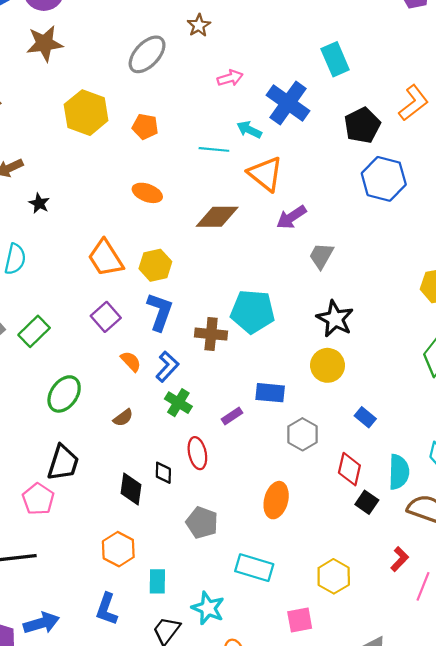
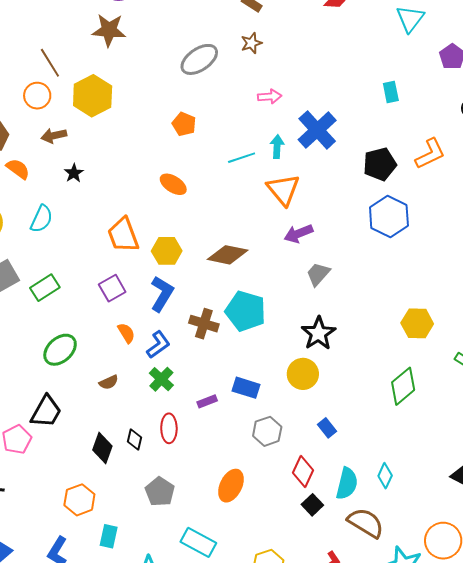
cyan rectangle: (335, 59) -> (391, 92), moved, size x0.7
yellow hexagon: (86, 113) -> (93, 96), moved
cyan arrow: (249, 130) -> (277, 147), turned 55
cyan line: (214, 149) -> (242, 158), turned -36
brown diamond: (217, 217) -> (228, 255), moved

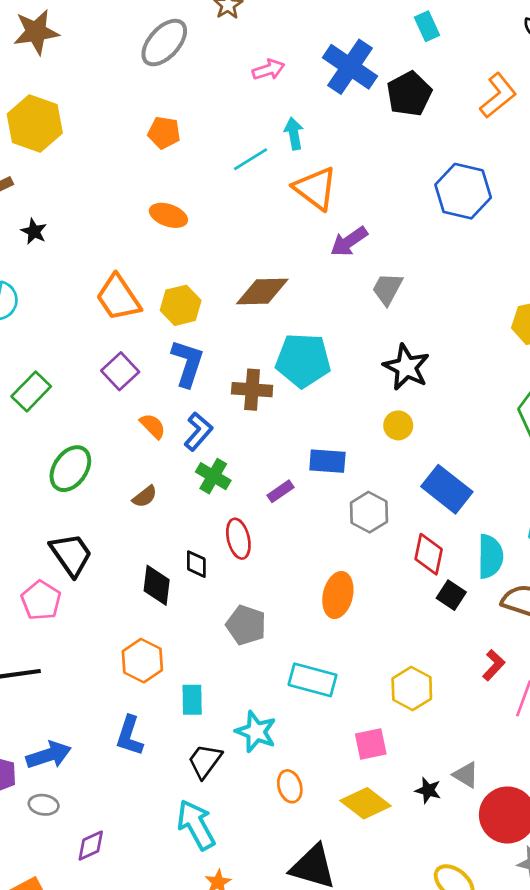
blue cross: (317, 130) -> (350, 67), moved
black pentagon: (380, 164) -> (409, 94), moved
yellow circle: (303, 374) -> (398, 425), size x0.7
black trapezoid: (46, 412) -> (71, 554), turned -51
blue rectangle: (327, 428) -> (447, 489), size x1.8

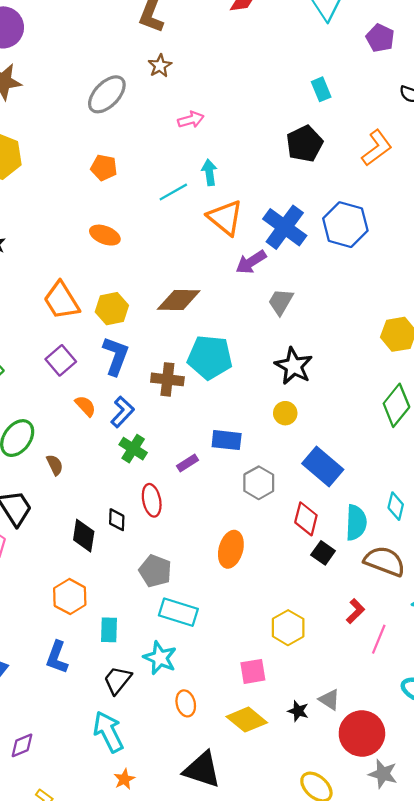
blue cross: (350, 67) -> (285, 227), moved
brown semicircle: (145, 497) -> (55, 465), moved, turned -80
cyan rectangle: (313, 680) -> (178, 612), moved

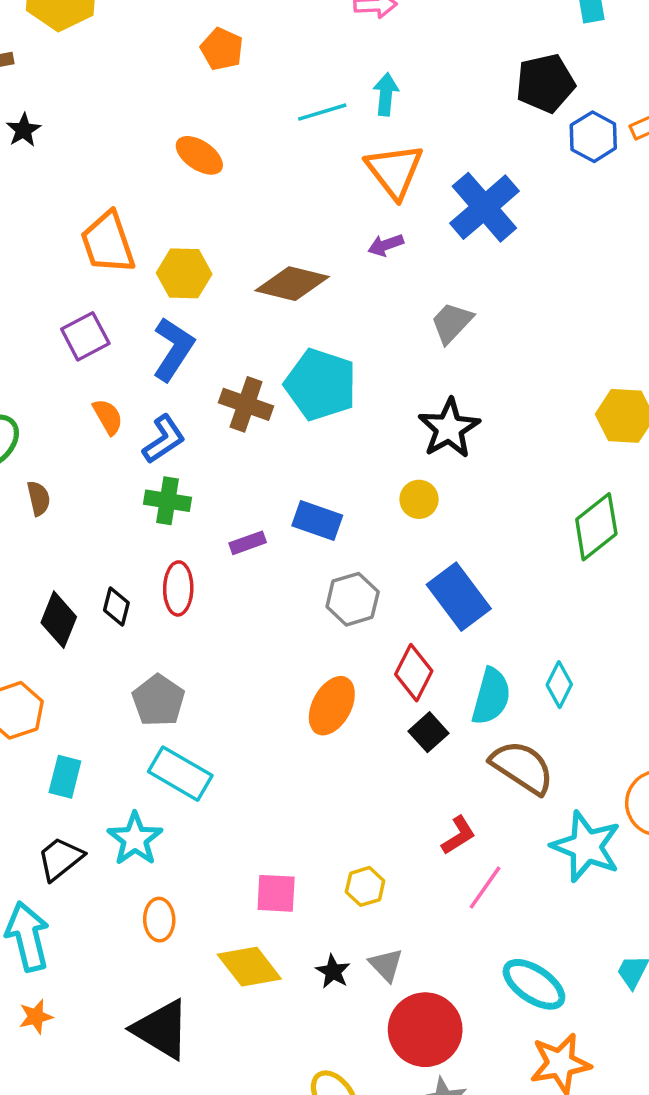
blue hexagon: (345, 225) -> (593, 137), moved, size x0.7
purple arrow: (251, 262) -> (386, 245), moved, size x0.7
green cross: (133, 449) -> (168, 501), turned -36
orange ellipse: (231, 549) -> (332, 706), moved
yellow hexagon: (288, 628) -> (365, 886), moved, size x0.7

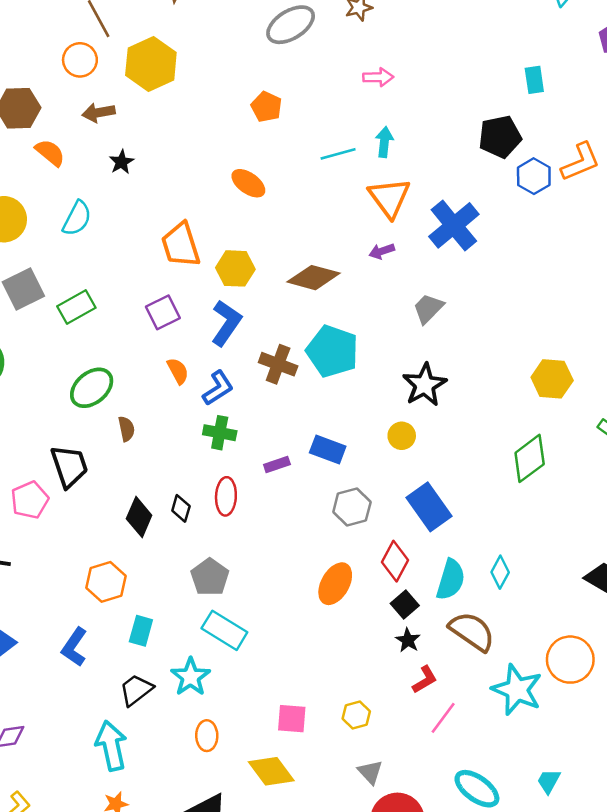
black star: (333, 972) -> (408, 640), moved

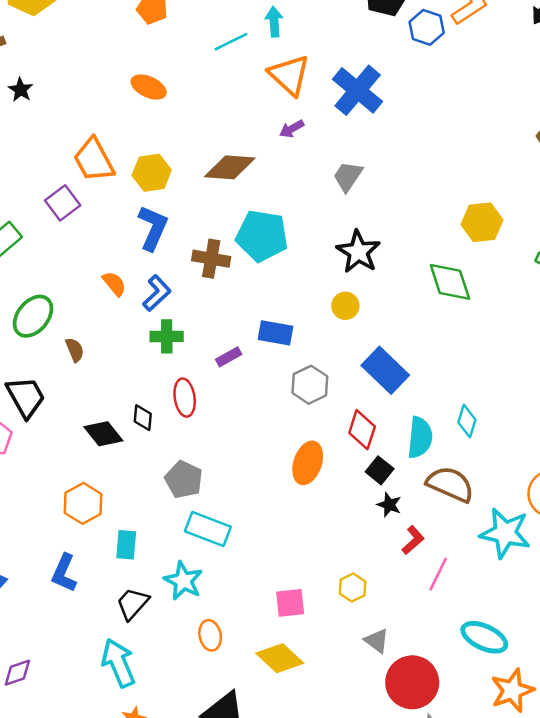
purple square: (163, 312) -> (63, 203), moved
green diamond: (530, 458) -> (450, 282), moved, turned -60
black diamond: (139, 517) -> (103, 434), turned -51

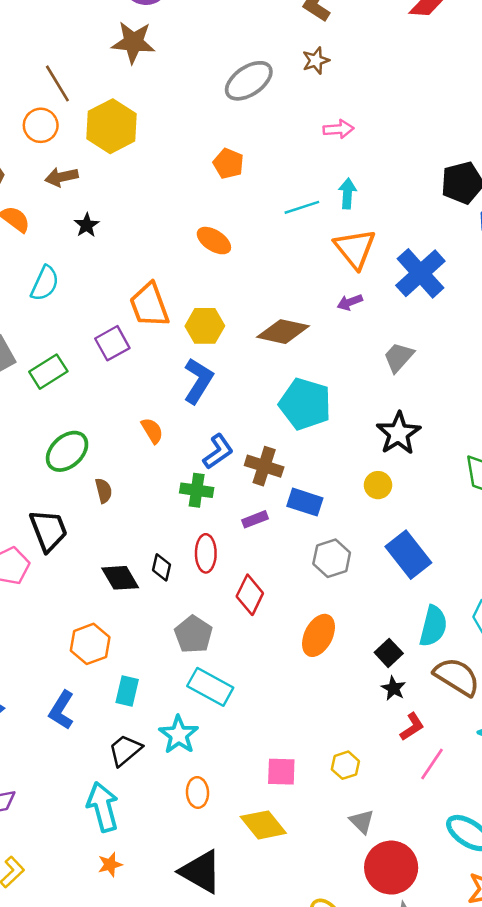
brown cross: (211, 259) -> (264, 466), moved
blue L-shape: (157, 293) -> (218, 452), moved
red diamond: (362, 430) -> (250, 595), moved

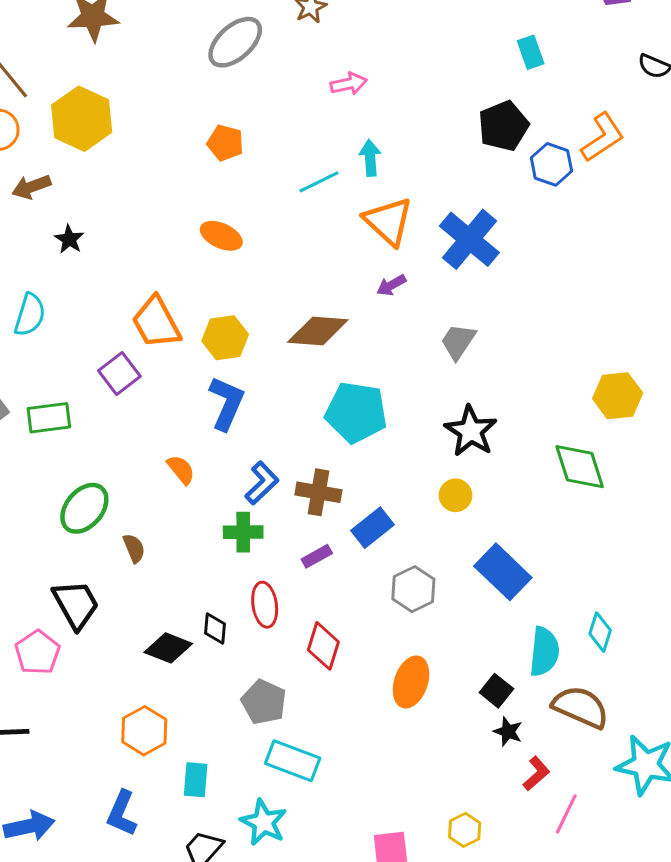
green rectangle: (48, 372) -> (49, 418), turned 33
blue rectangle: (305, 502) -> (372, 528), turned -48
black diamond: (120, 578) -> (168, 648), turned -30

